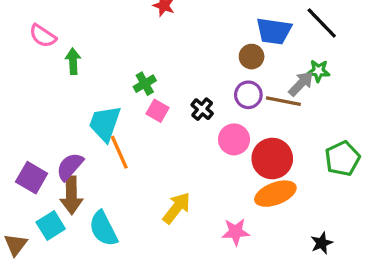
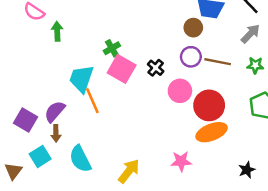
green star: (318, 71) -> (255, 65), moved
gray arrow: (301, 84) -> (250, 34), moved
pink square: (157, 111) -> (122, 69), size x1.6
brown arrow: (71, 195) -> (56, 133), size x0.6
yellow arrow: (177, 208) -> (129, 171), moved

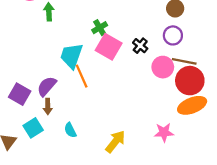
brown line: (218, 62) -> (184, 61), moved
cyan semicircle: (80, 159) -> (70, 130), size x0.6

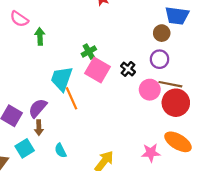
orange ellipse: (192, 105) -> (178, 142), moved, turned 52

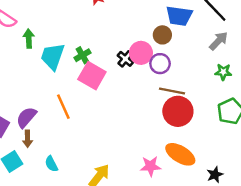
black cross: (128, 69) -> (125, 59), moved
cyan trapezoid: (62, 79) -> (53, 56), moved
pink circle: (150, 90) -> (141, 53), moved

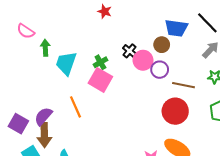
green cross: (82, 55) -> (100, 62), moved
black cross: (125, 59) -> (130, 51), moved
brown line: (172, 91) -> (184, 85), moved
brown arrow: (28, 139) -> (44, 135), size x1.6

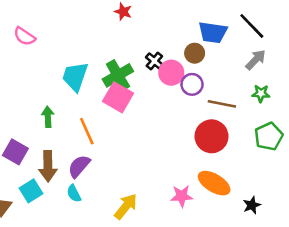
green arrow: (45, 48) -> (48, 117), moved
green cross: (100, 62) -> (118, 75), size x1.6
purple semicircle: (43, 116) -> (79, 166), moved

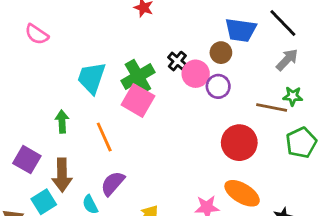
brown line: (222, 104) -> (272, 107), moved
purple semicircle: (79, 166) -> (113, 183), moved

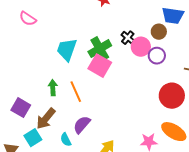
green arrow: (62, 122) -> (53, 88), moved
brown arrow: (62, 175) -> (46, 119), turned 40

